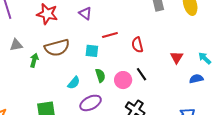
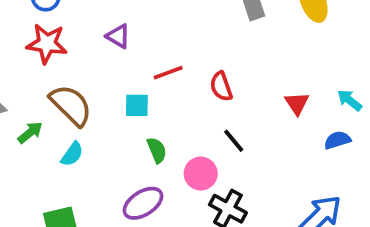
brown semicircle: (57, 48) -> (71, 105), turned -115
green arrow: (34, 60) -> (30, 133), turned 40
pink circle: (123, 80) -> (201, 174), moved
cyan semicircle: (74, 83) -> (72, 154), moved

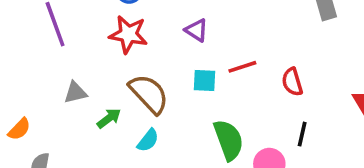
cyan square: (137, 105) -> (205, 80), moved
black line: (234, 141) -> (302, 134), turned 50
green semicircle: (157, 150) -> (229, 140), size x1.6

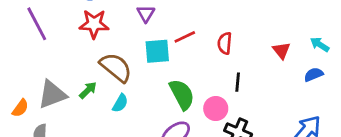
purple triangle: (196, 30) -> (146, 14), turned 36
cyan square: (205, 80) -> (157, 51), size x1.4
red semicircle: (292, 82) -> (225, 43), turned 30
gray triangle: (75, 93) -> (52, 95), moved, size x1.6

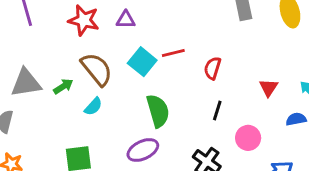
purple triangle: (146, 14) -> (126, 20), moved, turned 48
cyan square: (157, 51) -> (142, 62), turned 32
pink circle: (216, 109) -> (248, 138), moved

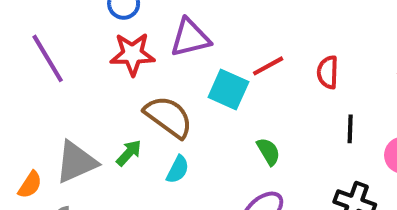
purple triangle: (126, 20) -> (190, 38), size x1.5
green semicircle: (158, 111) -> (268, 151), size x0.6

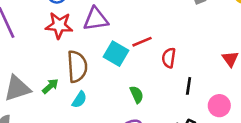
red semicircle: (328, 72) -> (169, 58), moved
brown semicircle: (168, 117) -> (77, 66), turned 44

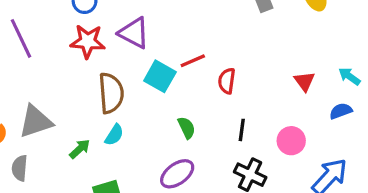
purple triangle: (96, 19) -> (134, 33), turned 36
green arrow: (50, 86) -> (80, 149), moved
black line: (189, 86) -> (242, 130), moved

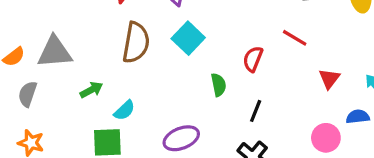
red line: (193, 61) -> (295, 38), moved, turned 40
green semicircle: (187, 128) -> (219, 85), moved
cyan semicircle: (114, 135) -> (124, 110), moved
pink circle: (291, 141) -> (326, 138), moved

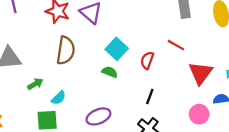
cyan square: (188, 38) -> (117, 49), moved
red triangle: (329, 79) -> (201, 73), size x1.6
green semicircle: (219, 85) -> (110, 72), moved, turned -56

